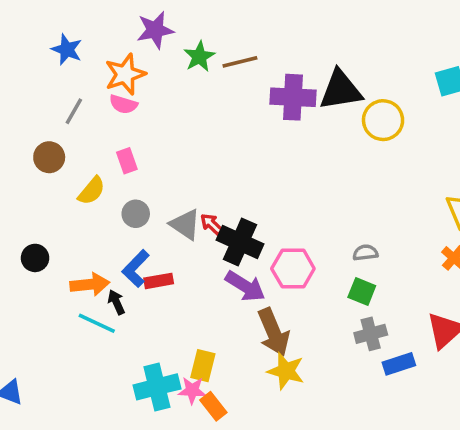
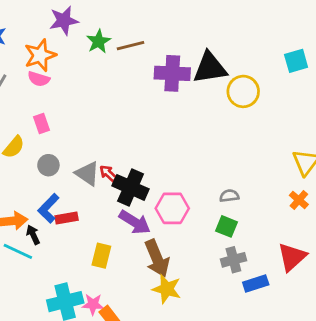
yellow rectangle: (203, 366) -> (101, 256), moved

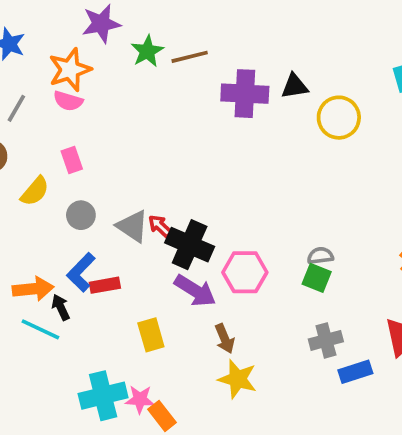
black triangle: (210, 68) -> (295, 86), size x0.6
green square: (227, 226) -> (317, 278), moved
yellow rectangle: (101, 256) -> (151, 335), turned -30
brown arrow: (157, 258) -> (225, 339), size x0.6

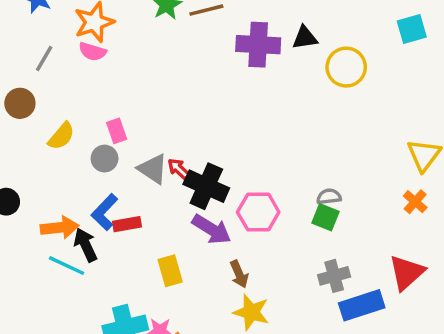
pink rectangle: (72, 160) -> (117, 131), moved
black arrow: (61, 307) -> (86, 245), size x1.4
blue rectangle: (355, 372) -> (362, 305), size x1.4

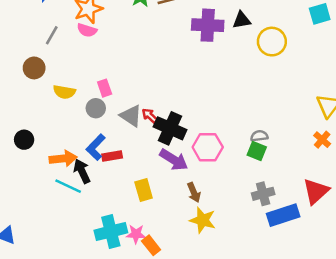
yellow semicircle: (61, 136) -> (64, 92), turned 60

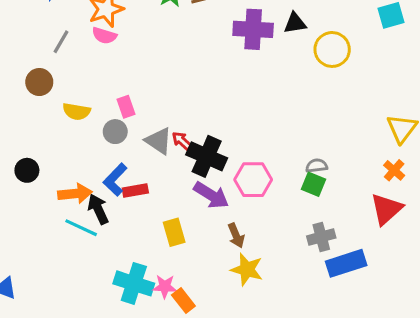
red triangle: (316, 191) -> (386, 209), moved
cyan cross: (111, 231) -> (134, 283), turned 32

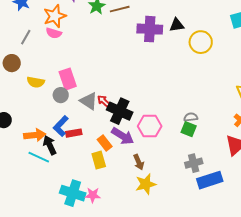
pink rectangle: (126, 107) -> (68, 79), size x1.5
yellow star: (247, 270) -> (146, 184), turned -30
orange rectangle: (183, 300) -> (105, 143), moved

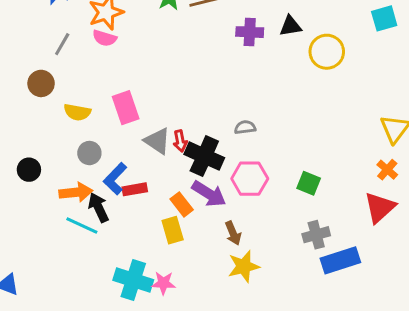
purple cross: (150, 29) -> (250, 32), size x0.7
gray circle: (61, 95) -> (89, 153), moved
red arrow: (104, 101) -> (180, 141), turned -144
gray semicircle: (191, 117) -> (245, 127), moved

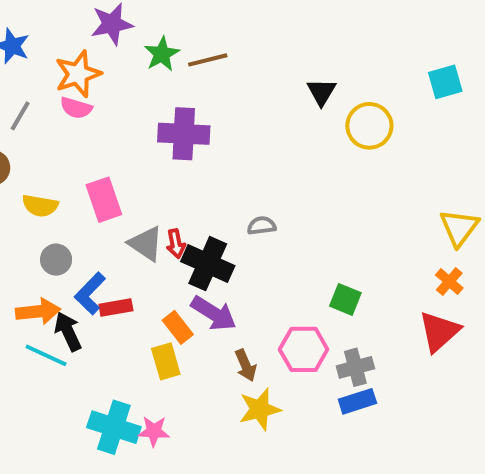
black triangle: (290, 26) -> (322, 92), turned -50
purple cross: (250, 32) -> (184, 134), moved, size x1.4
pink hexagon: (250, 179) -> (304, 349), moved
blue rectangle: (340, 260) -> (357, 401), moved, size x0.7

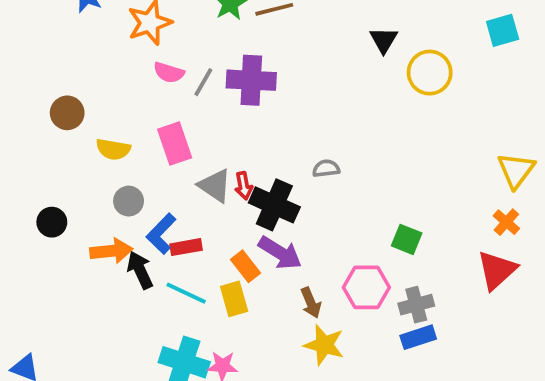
pink semicircle: (76, 108) -> (169, 73), moved
gray line: (20, 116) -> (203, 82), moved
cyan line: (46, 355) -> (186, 293), moved
yellow star: (260, 409) -> (324, 345), turned 30

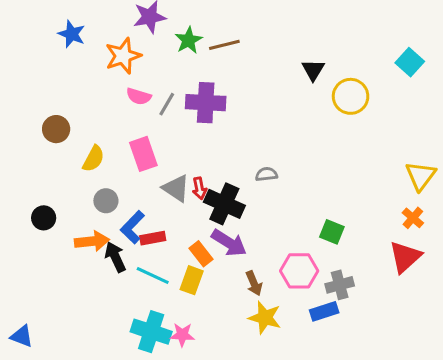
cyan square: (503, 30) -> (410, 62), turned -32
yellow semicircle: (113, 149) -> (93, 159), turned -72
yellow rectangle: (234, 299) -> (192, 280), turned 36
blue rectangle: (418, 337) -> (324, 311), moved

